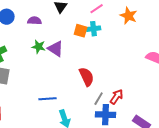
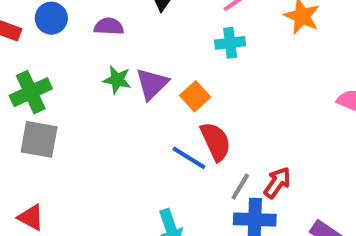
orange square: (81, 31) -> (195, 96), moved, turned 32
purple triangle: (56, 49) -> (152, 84), turned 42
blue line: (48, 99) -> (189, 158), moved, turned 36

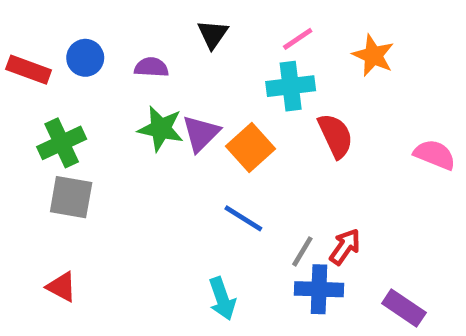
cyan cross: (230, 43) -> (291, 86), size x1.4
green star: (117, 80) -> (161, 129), size x1.4
orange square: (195, 96) -> (250, 148), size x1.4
red semicircle: (216, 141) -> (335, 136), moved

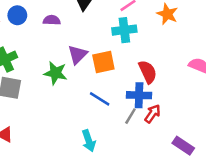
green star: (161, 129) -> (55, 73), moved
red semicircle: (335, 136) -> (148, 72), moved
orange square: (250, 148) -> (103, 62), turned 30
blue cross: (319, 289) -> (139, 95), moved

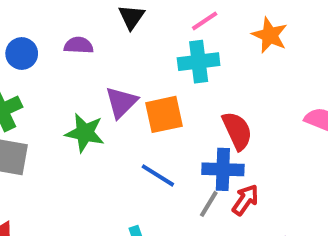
blue circle: (17, 15) -> (22, 53), moved

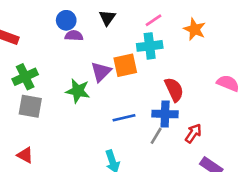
blue circle: (22, 53) -> (66, 20), moved
orange square: (164, 114) -> (125, 65), moved
blue line: (158, 175) -> (124, 118), turned -45
red arrow: (245, 200) -> (193, 133), moved

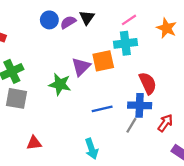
purple semicircle: (74, 36) -> (68, 22), moved, turned -35
red triangle: (25, 155) -> (34, 143), moved, turned -35

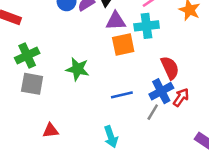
purple triangle: (81, 67) -> (116, 21), moved, turned 42
blue cross: (140, 105) -> (161, 91), turned -30
red arrow: (165, 123) -> (181, 97), moved

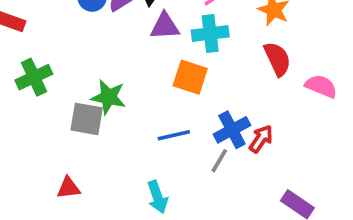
orange square: (123, 44) -> (190, 77), moved, turned 30
red semicircle: (170, 68) -> (277, 59), moved
gray square: (32, 84) -> (87, 119), moved

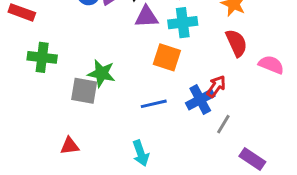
green cross: (34, 77) -> (42, 57), turned 32
red arrow: (261, 139) -> (216, 86), moved
gray line: (219, 161) -> (223, 124), moved

